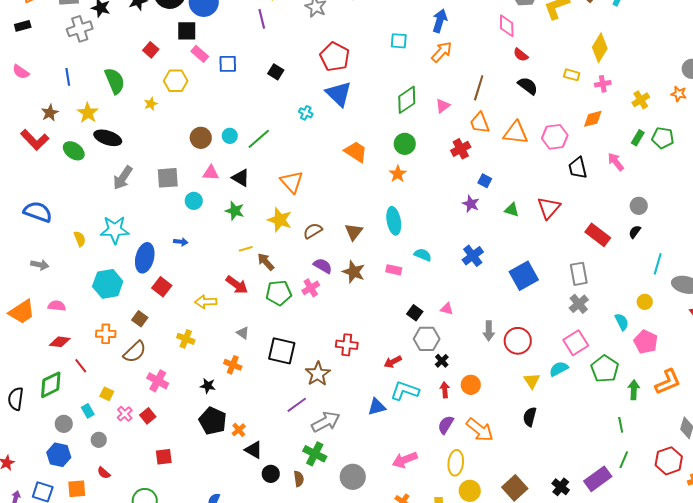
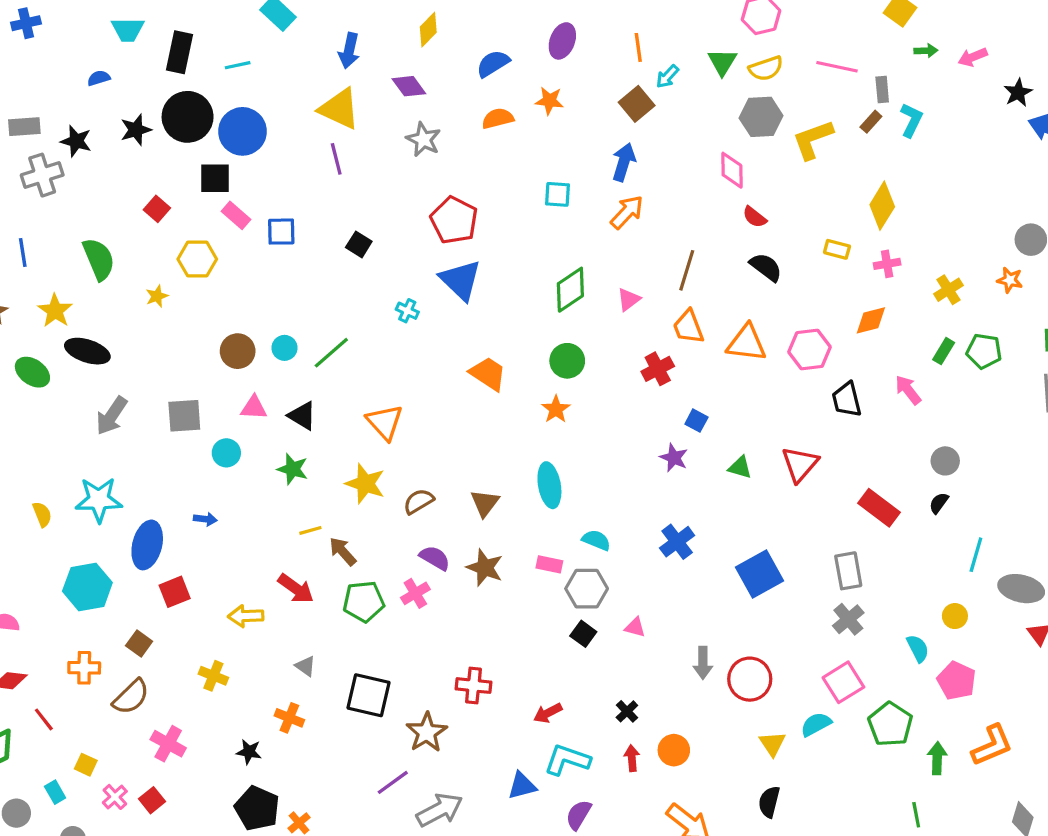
red square: (162, 287) -> (175, 592), turned 30
gray hexagon: (427, 339) -> (587, 589), moved
purple semicircle: (446, 425) -> (579, 815), moved

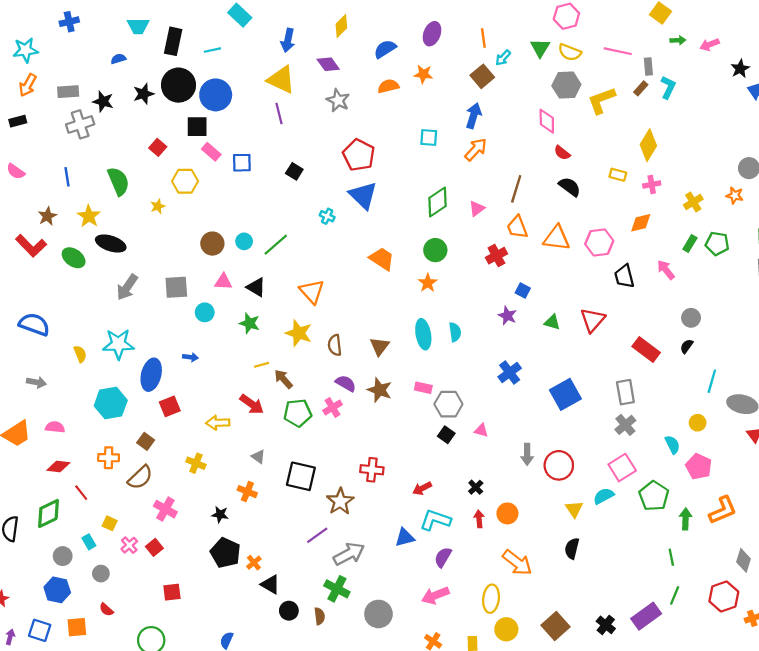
yellow semicircle: (766, 68) -> (570, 52), turned 40
brown semicircle: (419, 501) -> (335, 345), turned -65
cyan semicircle: (596, 540) -> (455, 332), moved, turned 60

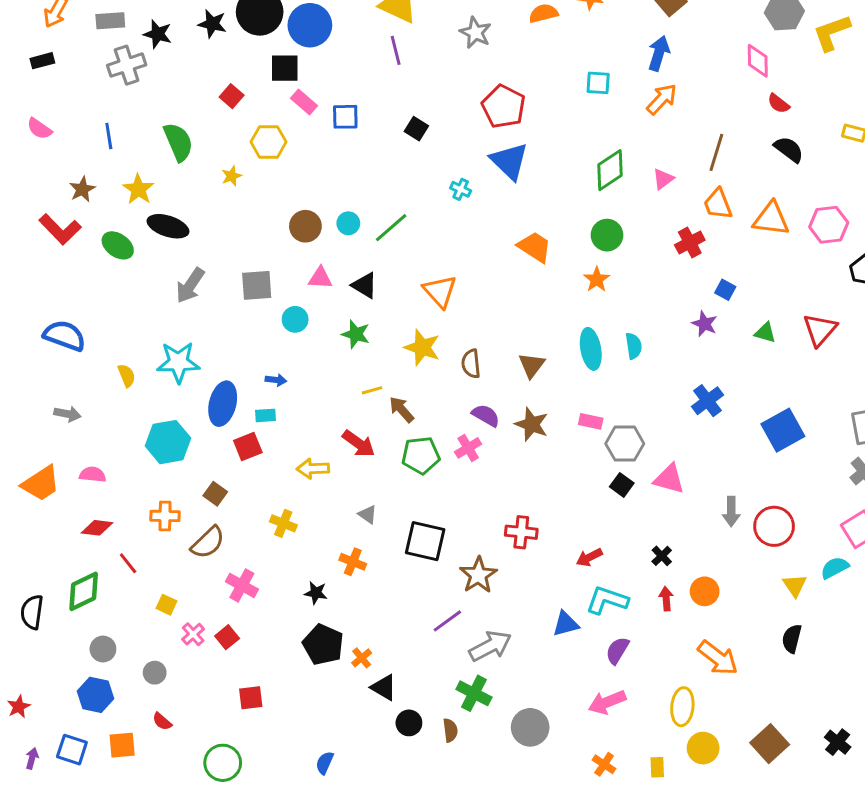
black star: (144, 94) -> (212, 24), turned 30
pink triangle: (481, 430) -> (669, 479), size x1.6
cyan rectangle: (89, 542) -> (266, 415), moved, turned -64

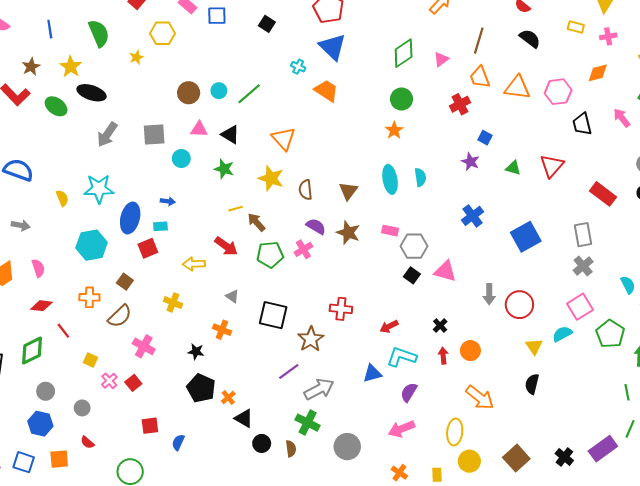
orange trapezoid: (535, 247) -> (326, 91), moved
pink semicircle: (93, 475) -> (38, 268), turned 66
blue semicircle: (325, 763) -> (178, 442), moved

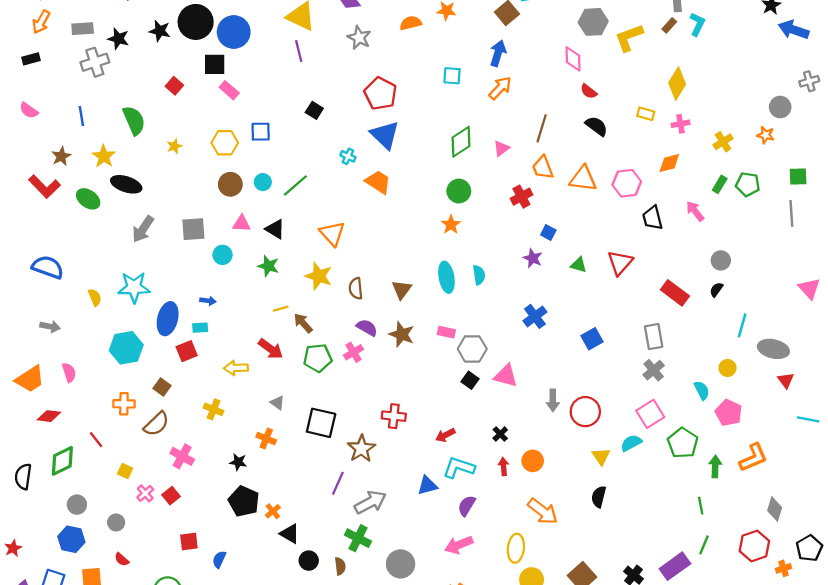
blue square: (217, 16) -> (261, 132), moved
yellow hexagon: (162, 33) -> (225, 143), moved
blue square: (526, 237) -> (592, 339), size x0.7
red diamond: (41, 306) -> (49, 416), moved
purple line: (289, 371) -> (338, 483), turned -30

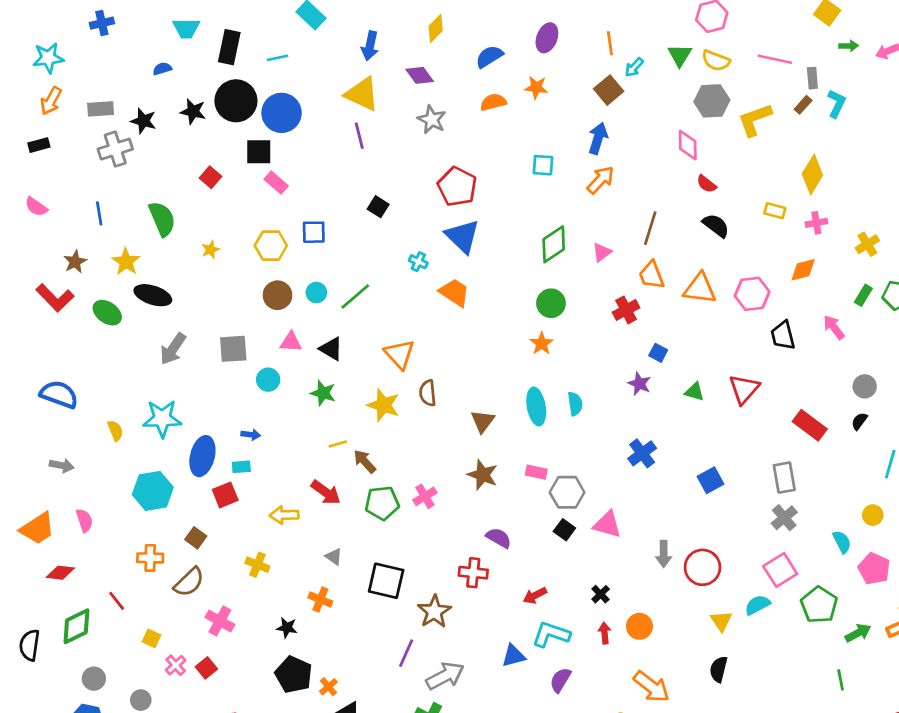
brown semicircle: (356, 288) -> (428, 393), moved
purple semicircle: (367, 328) -> (499, 538), moved
green arrow: (715, 466) -> (858, 633), turned 60

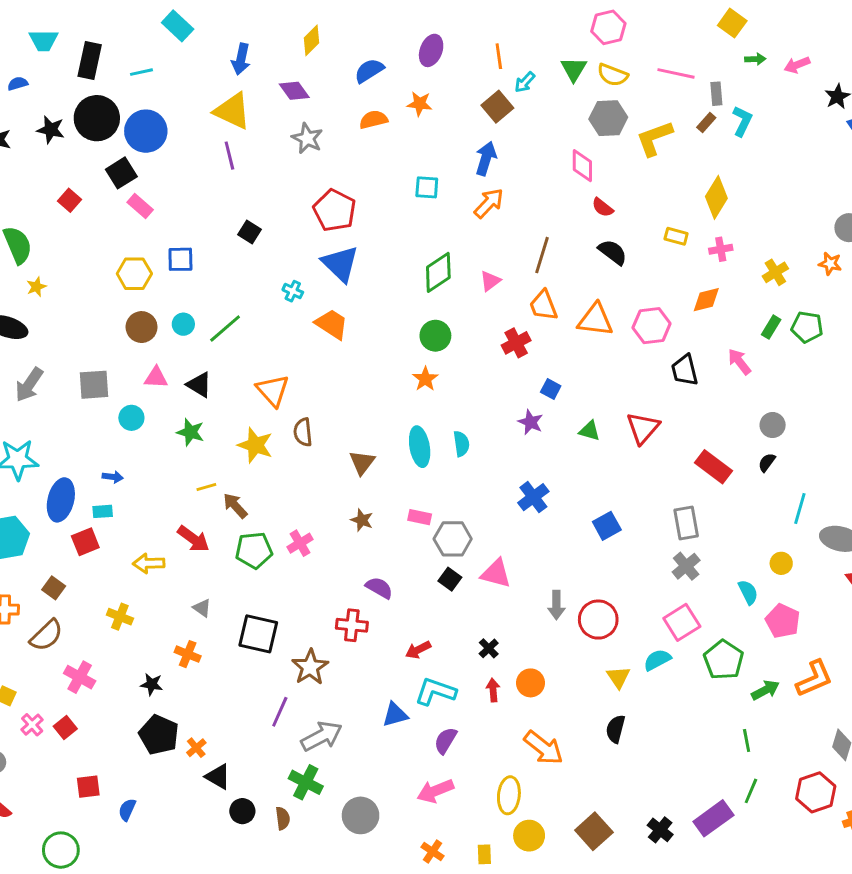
black square: (259, 152) -> (121, 173), turned -32
yellow star: (210, 250) -> (36, 287), moved
brown star: (483, 475) -> (362, 520), size x0.7

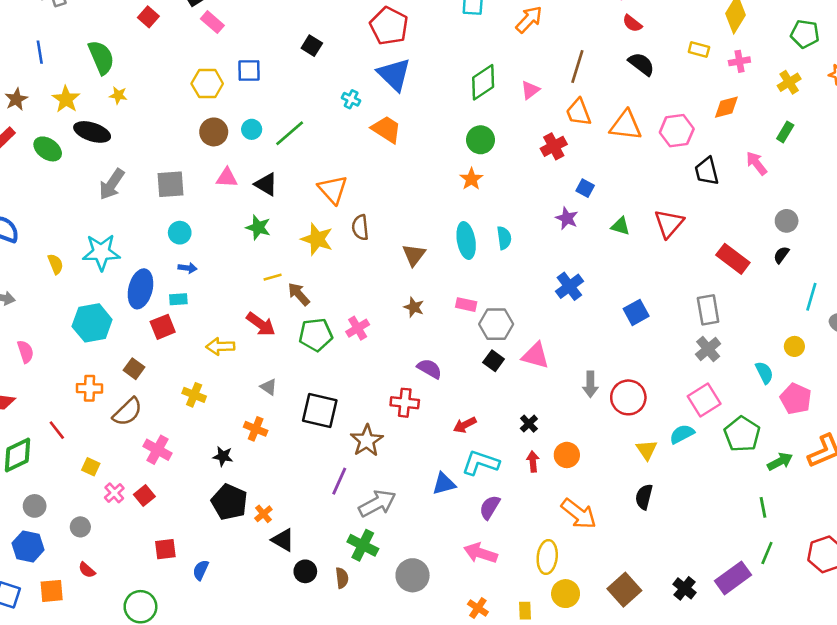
yellow star: (36, 287) -> (118, 95), turned 30
green pentagon: (807, 327) -> (805, 34), moved
cyan circle: (131, 418) -> (180, 233), moved
pink arrow: (435, 791) -> (481, 553), turned 40

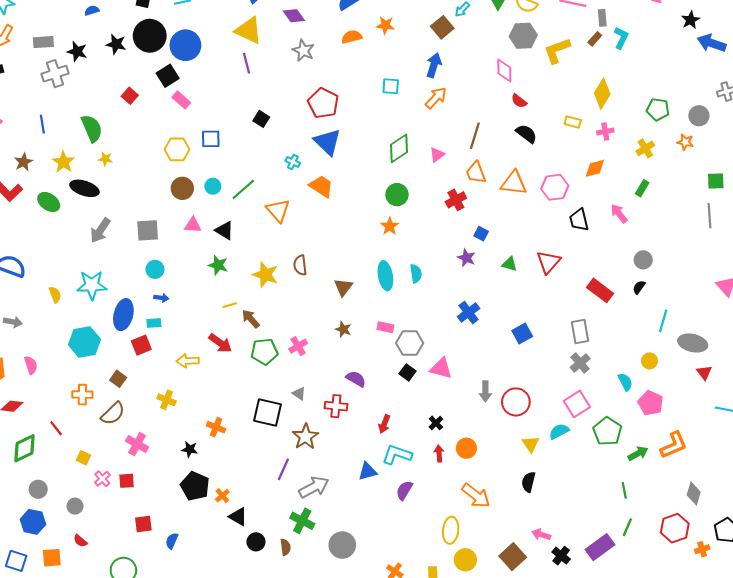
orange triangle: (333, 189) -> (278, 210), moved
gray triangle: (269, 387) -> (299, 394), moved
red arrow: (465, 425) -> (384, 424), turned -42
red square: (144, 496) -> (127, 481), turned 35
pink arrow: (481, 553) -> (541, 535), moved, size x0.7

